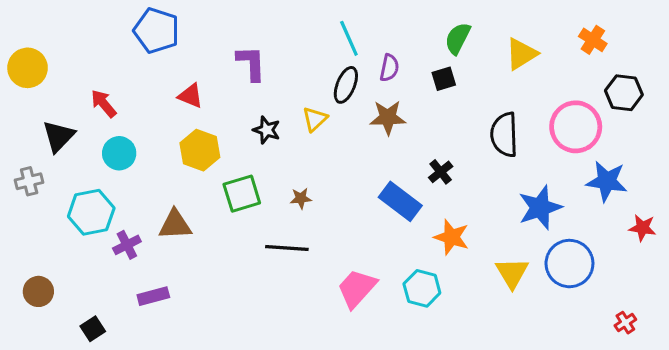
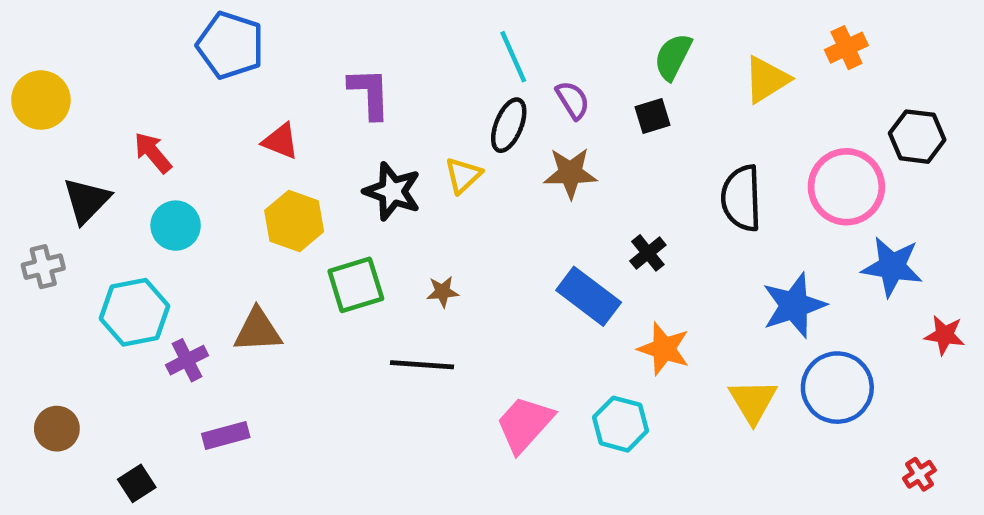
orange cross: (593, 40) -> (846, 48), moved, turned 32
purple semicircle: (389, 68) -> (573, 100), turned -44
black star: (267, 130) -> (392, 191), size x1.4

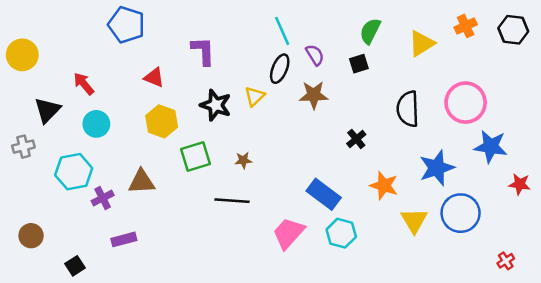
black hexagon: (917, 137) -> (513, 30), moved
blue rectangle: (589, 296) -> (324, 194), moved
orange star: (664, 349) -> (384, 185), moved

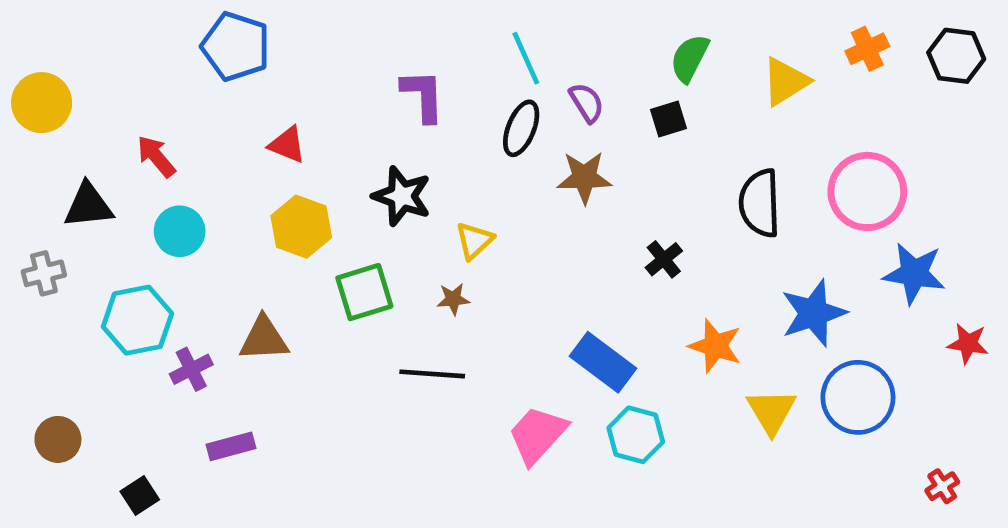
purple L-shape: (203, 51) -> (423, 96), moved
yellow triangle: (255, 96) -> (474, 241), moved
black triangle: (47, 110) -> (88, 206), turned 40

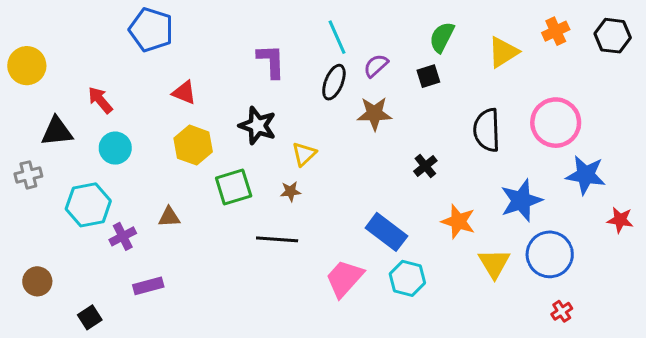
purple semicircle: (587, 103) -> (376, 66), turned -100
brown triangle: (264, 339) -> (169, 217), size x0.7
red cross: (942, 486) -> (562, 311), moved

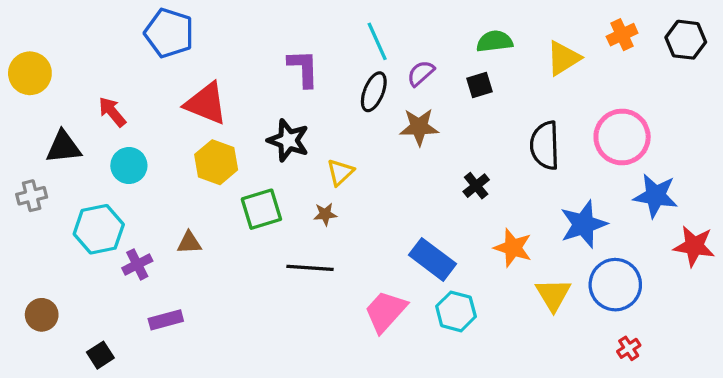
green semicircle: (442, 37) -> (495, 41), turned 56
red triangle: (184, 93) -> (206, 103), size x1.6
red star: (620, 220) -> (694, 246), size x1.4

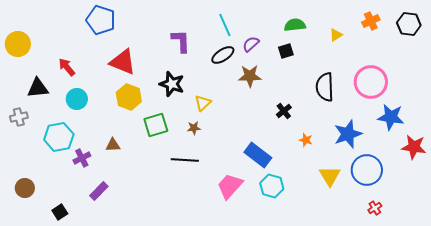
yellow triangle: (563, 58) -> (336, 35), size x0.6
black ellipse: (374, 92) -> (223, 55), turned 35
orange star: (513, 248) -> (306, 140), moved, size x0.6
purple rectangle: (166, 320) -> (99, 191), turned -30

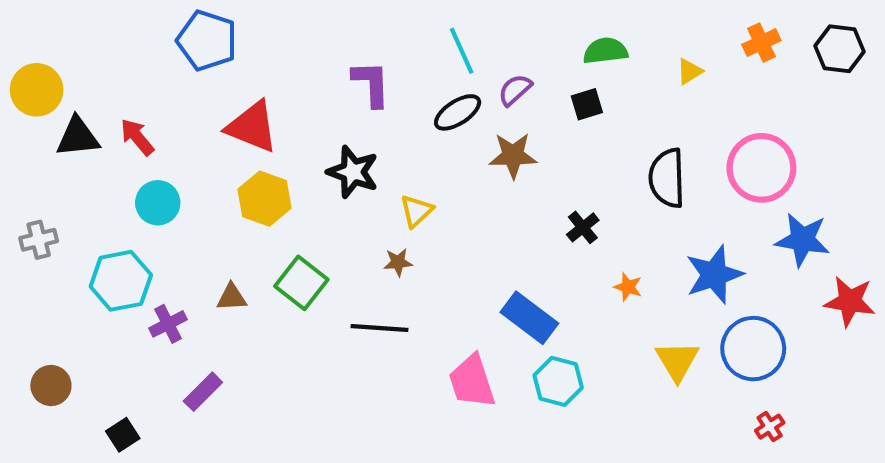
black triangle: (38, 88) -> (78, 137), moved
green square: (156, 125) -> (301, 283), moved, turned -35
pink trapezoid: (230, 186) -> (472, 381), turned -60

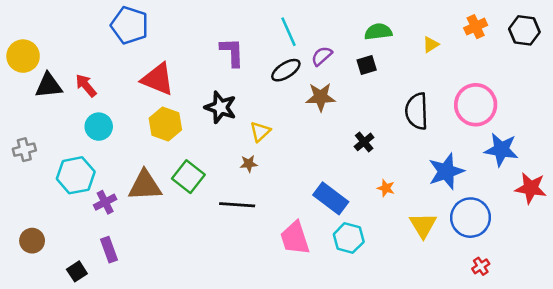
orange star: (628, 287) -> (386, 188), moved
brown triangle: (232, 297) -> (145, 186), size x1.8
purple rectangle: (203, 392) -> (109, 250), moved, turned -65

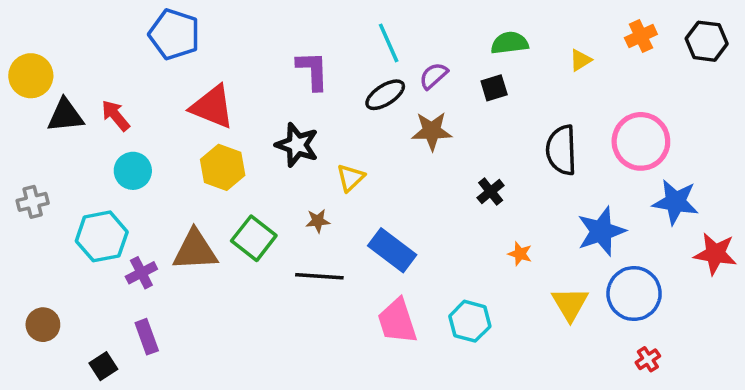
brown star: (249, 164) -> (318, 221), moved
blue rectangle: (331, 198) -> (392, 250), moved

